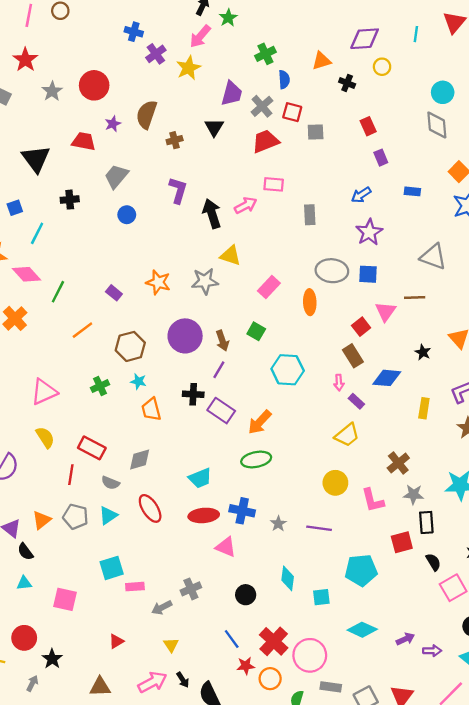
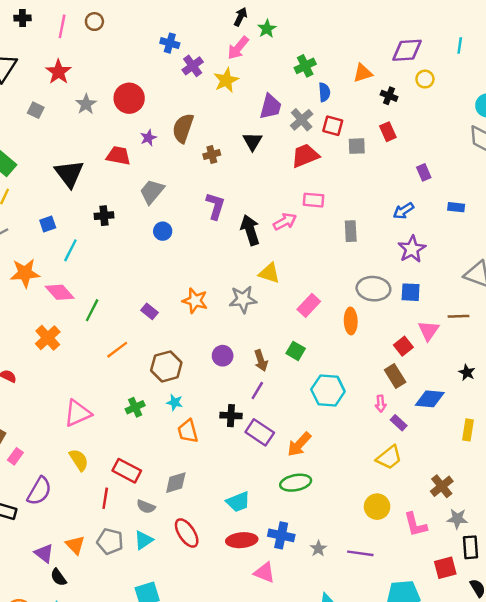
red rectangle: (368, 126) -> (388, 132), moved
purple circle: (185, 336) -> (223, 356), size x0.6
orange triangle: (42, 520) -> (75, 545), turned -36

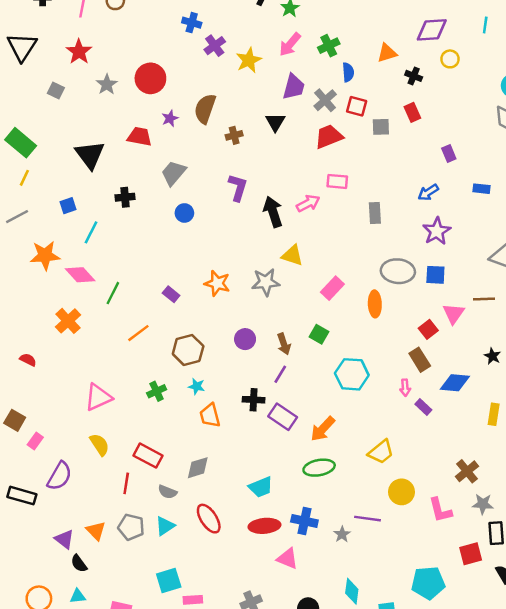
pink arrow: (238, 48) -> (290, 44), moved
yellow trapezoid: (389, 458) -> (381, 452), moved
purple line: (360, 553) -> (368, 519), moved

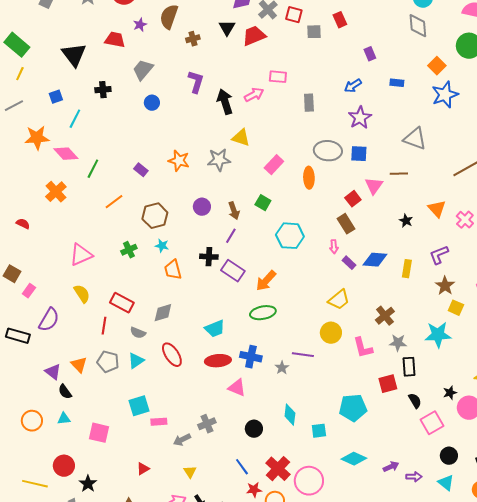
red trapezoid: (329, 137) -> (254, 36), moved
blue diamond: (455, 383) -> (375, 260), moved
yellow trapezoid: (381, 452) -> (339, 300), moved

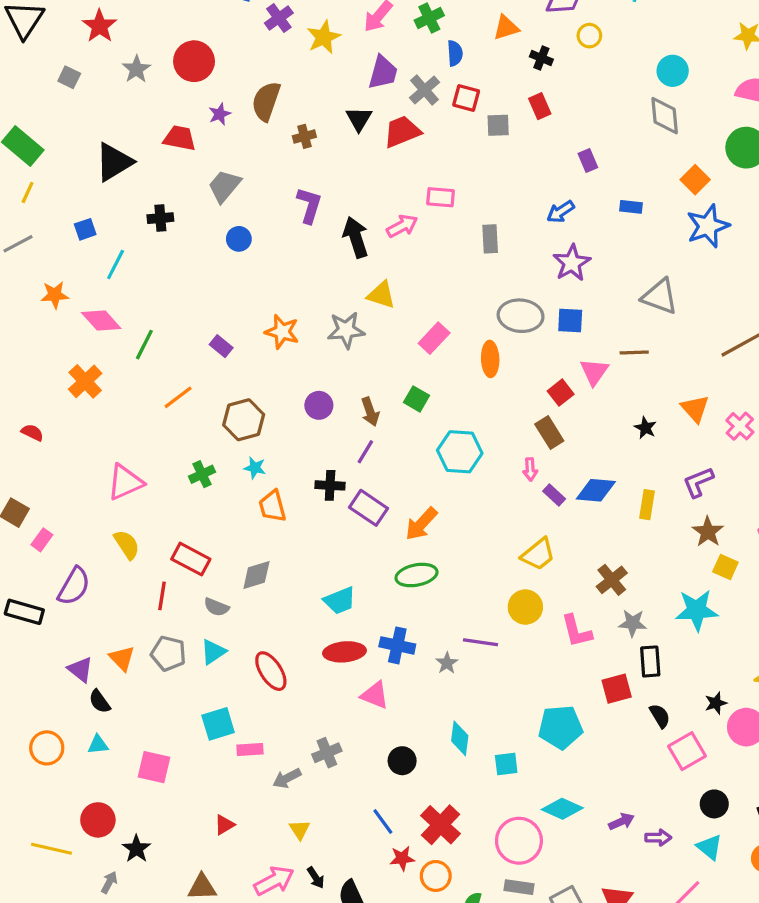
black triangle: (74, 55) -> (114, 162), turned 36
orange star: (37, 138) -> (55, 295), size x0.7
red ellipse: (172, 355) -> (271, 671), moved
pink circle: (309, 481) -> (519, 841), moved

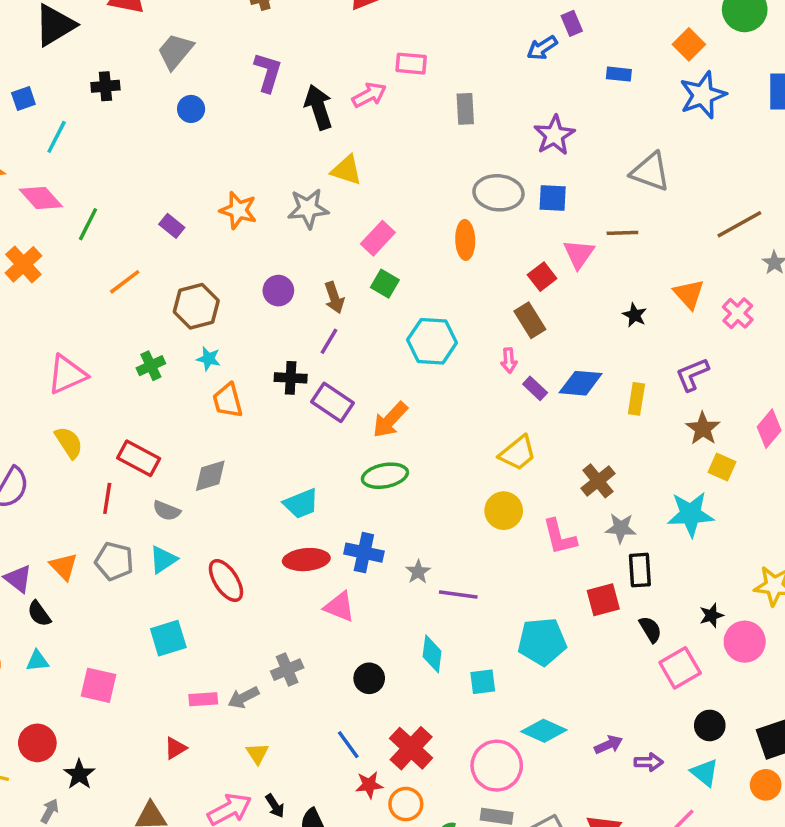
blue arrow: (561, 212) -> (542, 48), moved
pink rectangle: (434, 338) -> (378, 238), moved
purple line: (481, 642) -> (458, 594), moved
pink rectangle: (250, 750) -> (203, 699), moved

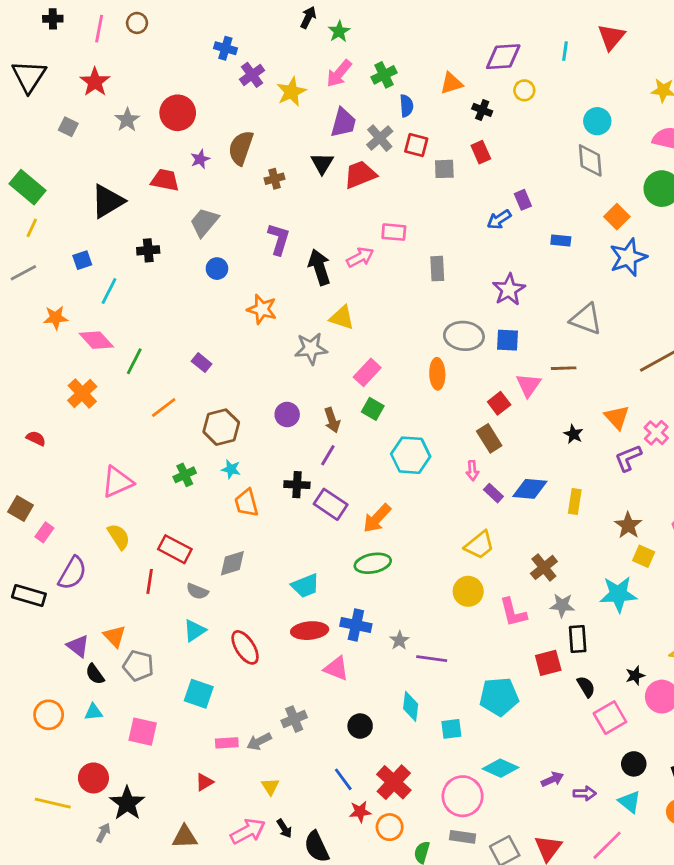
orange star: (238, 210) -> (262, 309), moved
purple L-shape: (692, 374) -> (628, 458), moved
gray pentagon: (114, 561) -> (138, 666), moved
cyan square: (168, 638) -> (199, 694), turned 36
black star: (79, 774) -> (127, 803), size x1.4

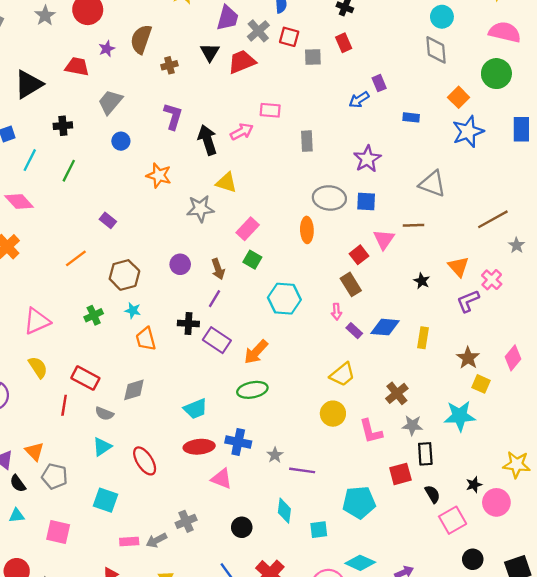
green line: (134, 361) -> (69, 171), moved

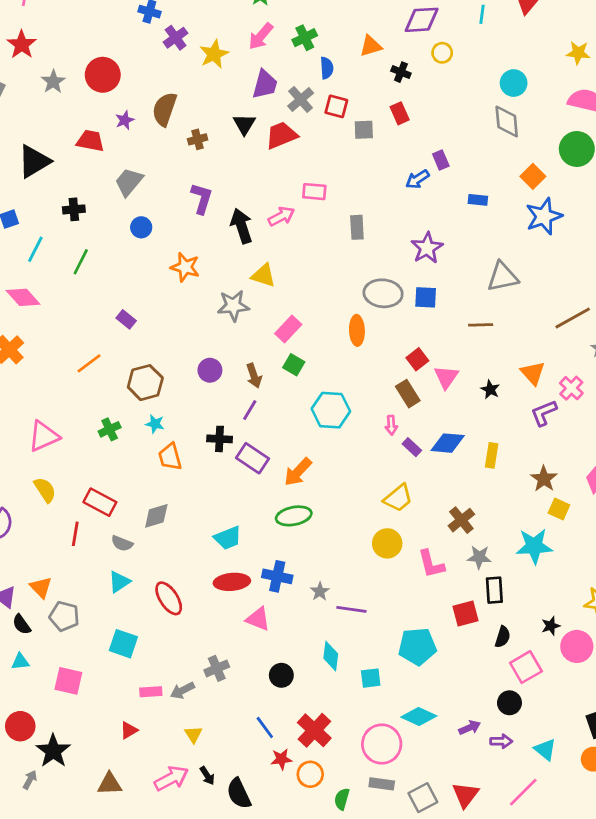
gray triangle: (432, 184) -> (503, 277), turned -32
pink triangle: (384, 239) -> (446, 377), moved
black semicircle: (432, 494) -> (503, 637), turned 48
black circle: (473, 559) -> (509, 703), moved

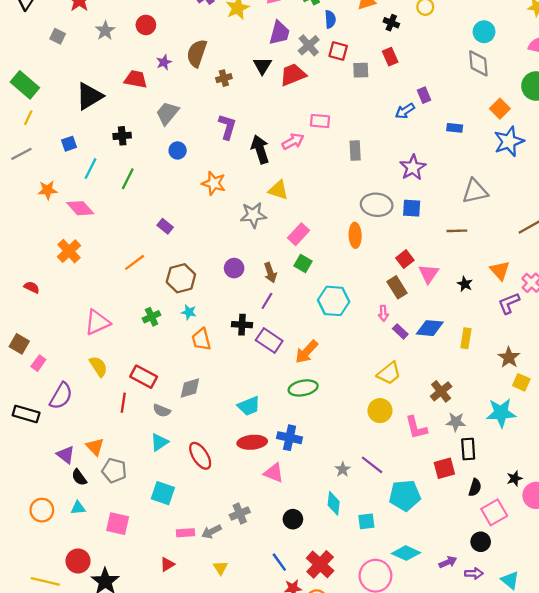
red circle: (103, 75) -> (146, 25), size x0.7
gray star: (320, 591) -> (343, 469), moved
purple line: (351, 609) -> (372, 465), moved, turned 30

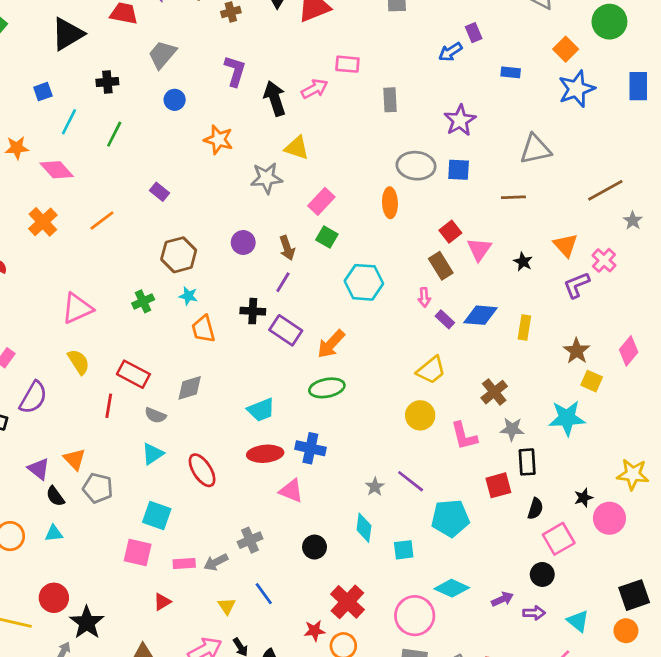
orange line: (135, 262) -> (102, 221), moved
pink square: (118, 524) -> (138, 553), moved
blue line: (279, 562) -> (264, 594), moved

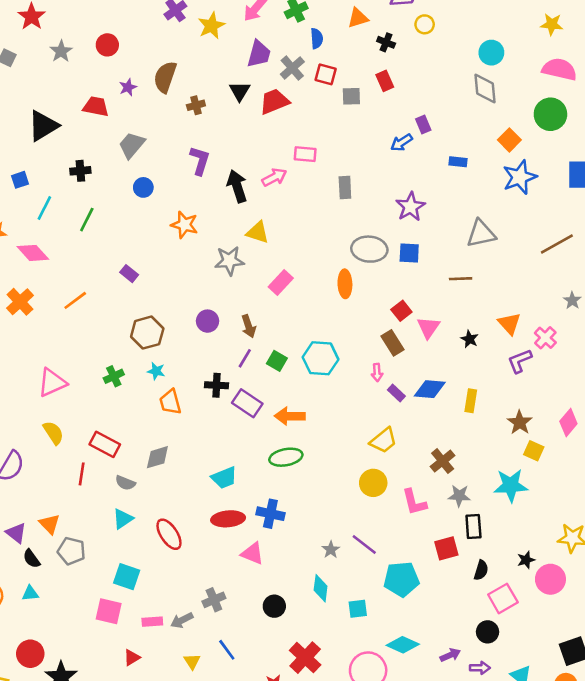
brown line: (605, 190) -> (557, 244), moved
green square: (327, 237) -> (277, 361), moved
orange arrow: (331, 344) -> (290, 416), turned 48

